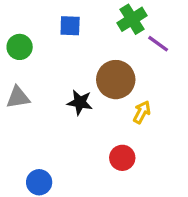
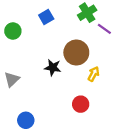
blue square: (70, 26) -> (46, 17), turned -32
gray triangle: (18, 97) -> (12, 79), moved, turned -35

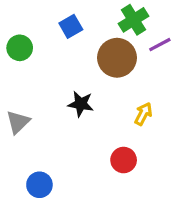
purple line: (104, 29) -> (160, 45), turned -64
brown circle: (76, 53) -> (117, 58), moved

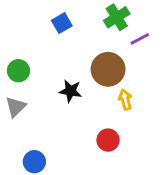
green circle: (20, 48) -> (18, 71), moved
brown circle: (117, 58) -> (108, 69), moved
yellow arrow: (143, 114) -> (125, 100), turned -42

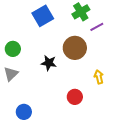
blue square: (62, 23) -> (43, 16), size x1.5
yellow arrow: (125, 100) -> (99, 77), moved

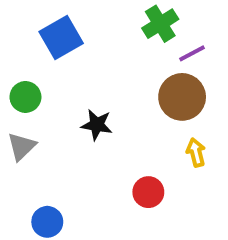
blue square: (43, 16) -> (61, 38), moved
brown circle: (75, 48) -> (182, 97), moved

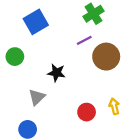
purple line: (192, 53) -> (84, 40), moved
gray triangle: (22, 147) -> (37, 97), moved
yellow arrow: (196, 152) -> (114, 106), moved

